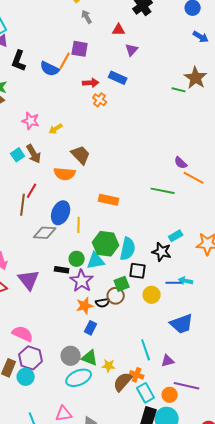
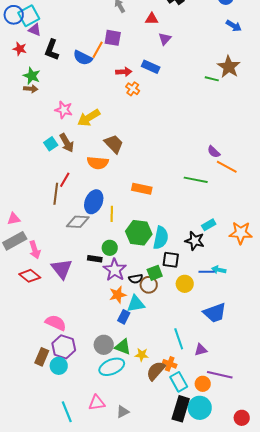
yellow arrow: (56, 129) -> (89, 118), size x1.6
cyan triangle: (96, 261) -> (136, 304), moved
black semicircle: (103, 303) -> (136, 279), moved

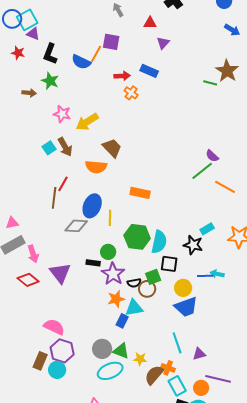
green star: (32, 76) -> (50, 81), moved
orange line: (227, 167) -> (225, 187), moved
green line: (196, 180) -> (202, 171), moved, turned -50
blue trapezoid: (215, 313) -> (186, 307), moved

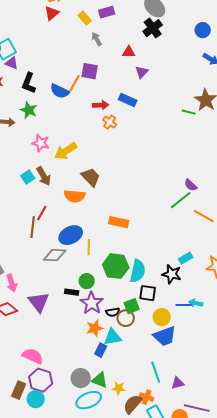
blue ellipse: (92, 206) -> (71, 235), turned 40

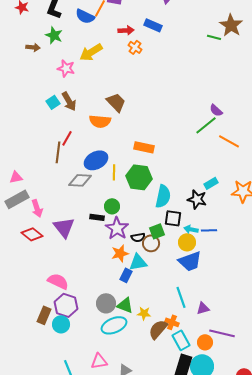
yellow arrow: (66, 151) -> (91, 52), moved
green hexagon: (116, 266) -> (139, 177), moved
cyan arrow: (196, 303) -> (191, 229), moved

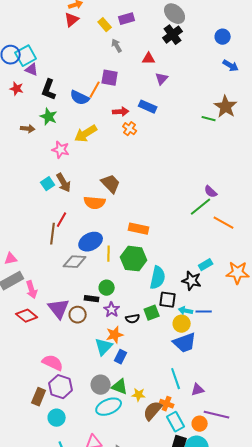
purple star: (117, 228) -> (112, 310), size x0.7
brown circle: (151, 243) -> (78, 315), moved
cyan triangle: (138, 262) -> (104, 347), moved, turned -36
cyan circle: (61, 324) -> (57, 418), moved

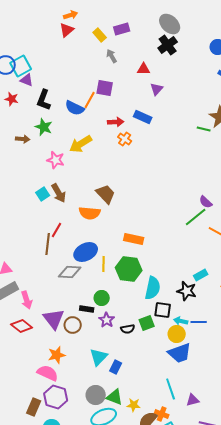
orange star: (115, 335) -> (57, 355), moved

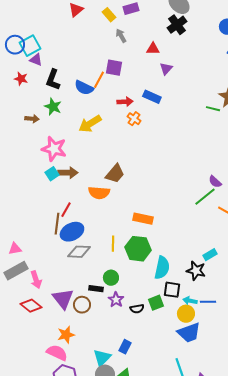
pink star: (56, 160) -> (54, 149), moved, size x1.4
brown arrow: (59, 193) -> (68, 173), turned -60
brown trapezoid: (106, 194) -> (115, 174), turned 85
blue ellipse: (86, 252) -> (72, 232), moved
cyan triangle: (99, 357) -> (102, 358), moved

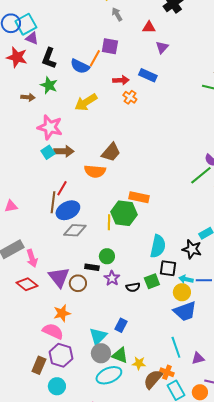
red star: (21, 79) -> (17, 57), size x1.5
pink triangle: (15, 249) -> (11, 206), moved
green hexagon: (138, 249) -> (124, 213), moved

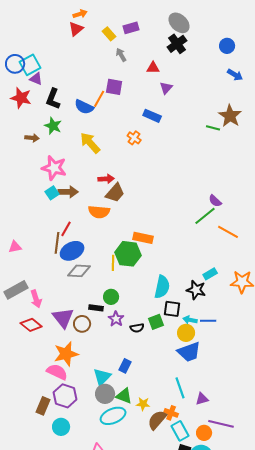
red arrow: (121, 80) -> (106, 179), moved
yellow arrow: (86, 102) -> (90, 143), turned 80
orange star: (62, 313) -> (66, 354), size x1.4

